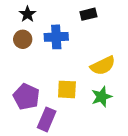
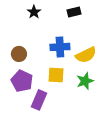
black star: (27, 14) -> (34, 12), moved
blue cross: (56, 37) -> (60, 47), moved
brown circle: (23, 39) -> (19, 54), moved

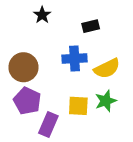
black rectangle: (74, 12) -> (91, 26), moved
brown circle: (19, 54) -> (23, 67), size x1.5
yellow square: (56, 75) -> (78, 106), moved

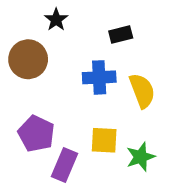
brown circle: (23, 67) -> (28, 59), moved
yellow semicircle: (107, 68) -> (142, 91), turned -85
green star: (106, 101) -> (141, 157), moved

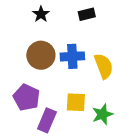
black rectangle: (121, 34) -> (87, 14), moved
brown circle: (28, 59) -> (41, 55), moved

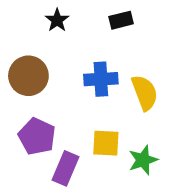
brown circle: (41, 55) -> (28, 76), moved

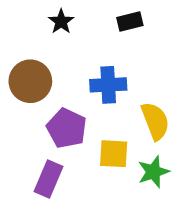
yellow semicircle: (145, 93) -> (155, 121), moved
purple pentagon: (37, 136) -> (67, 128), moved
purple rectangle: (66, 168) -> (48, 179), moved

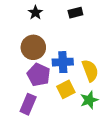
brown circle: (30, 81) -> (33, 47), moved
blue cross: (108, 85) -> (63, 62), moved
yellow square: (114, 154) -> (66, 89), turned -30

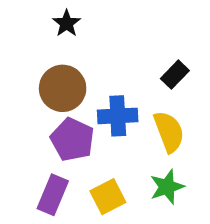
black rectangle: (75, 13) -> (175, 75), moved, turned -32
yellow square: (66, 89) -> (108, 197), moved

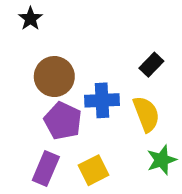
black star: (67, 23) -> (30, 19), moved
green star: (167, 187) -> (162, 160), moved

